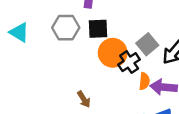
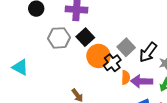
black square: (98, 29) -> (85, 37), turned -36
cyan triangle: (19, 32) -> (20, 67), moved

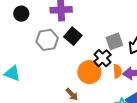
gray square: (126, 47) -> (114, 41), turned 30
orange circle: (98, 56) -> (89, 72), moved

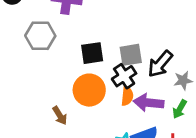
black square: (73, 36) -> (92, 53), moved, turned 30
black cross: (102, 58) -> (124, 76), moved

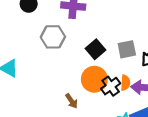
black square: (92, 53) -> (96, 49), turned -30
black cross: (124, 76) -> (111, 86), moved

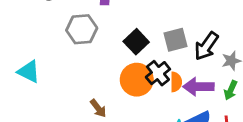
black cross: (111, 86) -> (158, 73), moved
brown arrow: (71, 101) -> (98, 108), moved

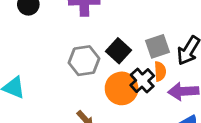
gray hexagon: (82, 29) -> (84, 61), moved
orange semicircle: (176, 82) -> (160, 71), moved

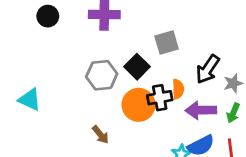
gray square: (158, 46) -> (167, 43), moved
black cross: (142, 81) -> (160, 98), turned 30

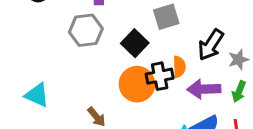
gray hexagon: (102, 75) -> (86, 30), moved
cyan triangle: (30, 100) -> (37, 95), moved

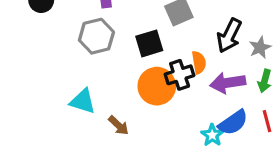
black square: (135, 43) -> (149, 43), turned 36
cyan triangle: (37, 95) -> (83, 101), moved

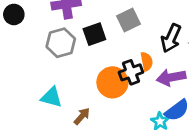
black square: (149, 43) -> (94, 34), moved
brown arrow: (119, 125) -> (82, 116), turned -90

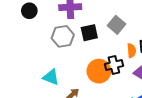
gray square: (129, 20) -> (117, 25), turned -30
orange semicircle: (147, 61) -> (132, 51), moved

